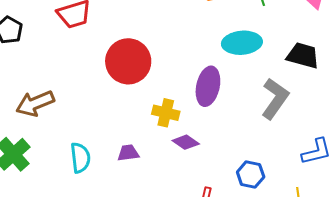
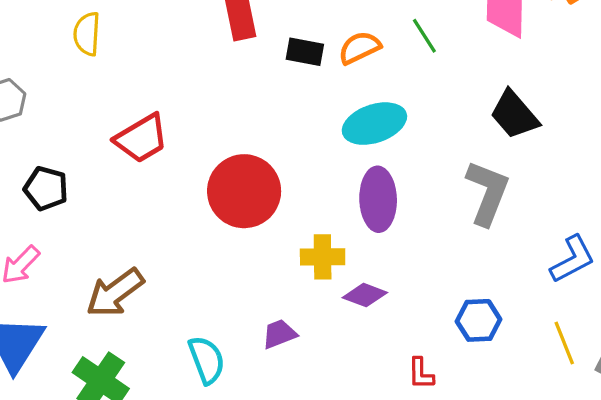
cyan ellipse: (242, 43) -> (374, 124), moved
black trapezoid: (303, 55) -> (514, 115), turned -132

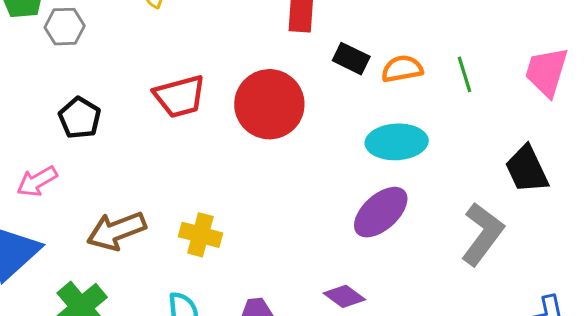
red circle: (244, 191) -> (269, 104), moved
purple ellipse: (378, 199) -> (381, 212), turned 34
yellow cross: (323, 257) -> (200, 235), moved

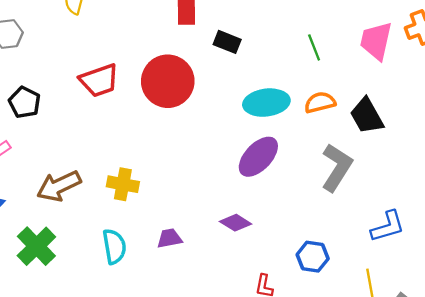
orange semicircle: (402, 69) -> (320, 102), moved

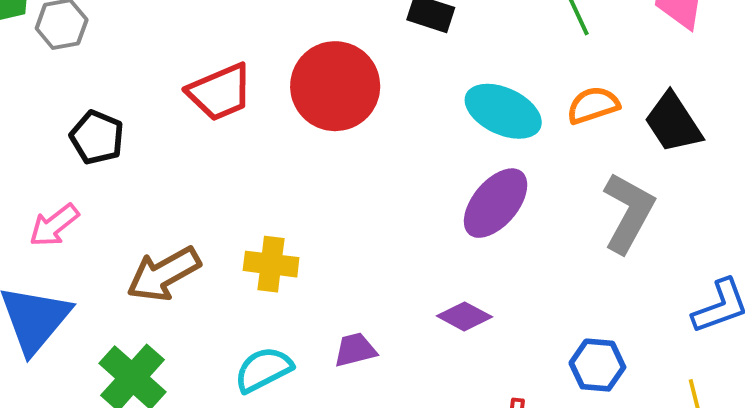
cyan ellipse: (266, 103) -> (503, 111), turned 36
cyan semicircle: (114, 246) -> (263, 370), turned -104

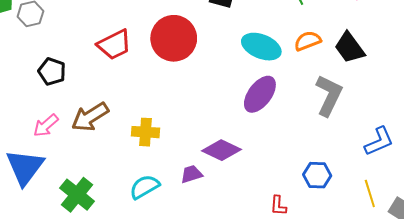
pink arrow: (54, 225) -> (46, 125), moved
brown arrow: (164, 274) -> (90, 117), moved
purple diamond: (464, 316) -> (221, 150), moved, size x1.4

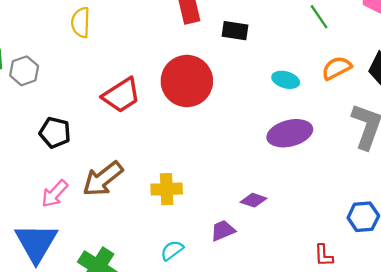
cyan ellipse: (261, 47) -> (286, 80), size x0.6
purple ellipse: (260, 94) -> (290, 133), turned 45
purple diamond: (221, 150) -> (254, 200), size x0.6
cyan semicircle: (145, 187) -> (172, 250), size x0.7

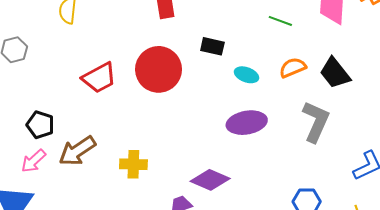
green line: (319, 17) -> (280, 21), turned -40
black rectangle: (235, 31) -> (212, 46), moved
black pentagon: (55, 133) -> (40, 125), moved
purple diamond: (254, 200) -> (210, 180), size x1.6

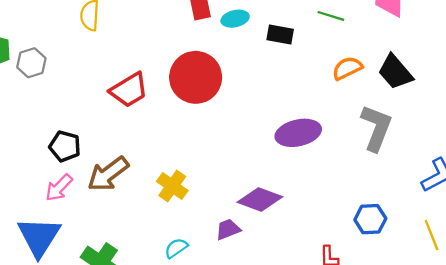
black rectangle: (212, 46) -> (280, 34), moved
cyan ellipse: (246, 75) -> (235, 19), moved, turned -30
yellow cross: (133, 164) -> (172, 186), turned 36

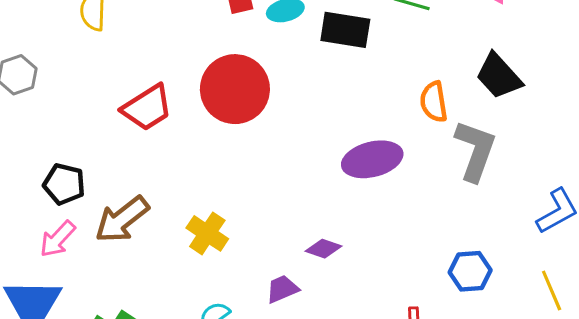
black rectangle: (280, 34) -> (345, 30), size x1.4
orange semicircle: (347, 68) -> (434, 102), moved, turned -72
purple diamond: (260, 199) -> (323, 249), size x0.6

